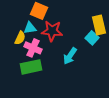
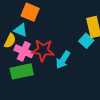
cyan triangle: (30, 28) -> (21, 30), turned 32
red star: (52, 31) -> (43, 50), moved

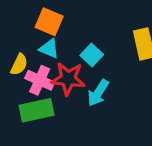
cyan triangle: (21, 30) -> (49, 49), moved
cyan square: (86, 41) -> (92, 55), moved

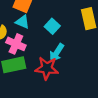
red star: (68, 79) -> (47, 68), moved

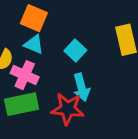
cyan arrow: (57, 53) -> (81, 87), turned -48

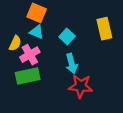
pink cross: (25, 75) -> (30, 55), turned 36
red star: (68, 109) -> (81, 86), moved

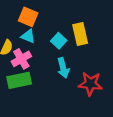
yellow rectangle: (104, 29) -> (80, 34), moved
red star: (81, 86) -> (90, 84), moved

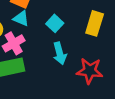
yellow rectangle: (80, 34) -> (95, 23), moved, turned 30

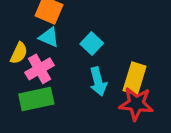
yellow rectangle: (95, 23) -> (135, 78), moved

